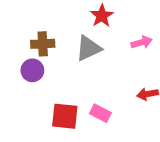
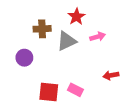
pink arrow: (142, 42) -> (98, 37), moved
brown cross: (43, 44) -> (42, 29), moved

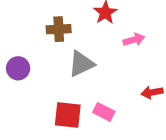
gray triangle: (67, 41) -> (81, 64), moved
purple circle: (24, 58) -> (18, 68), moved

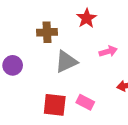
pink arrow: (134, 40) -> (108, 51), moved

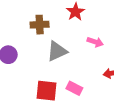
pink arrow: (108, 51) -> (95, 42), turned 35

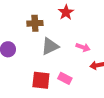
pink arrow: (95, 42) -> (83, 47), moved

